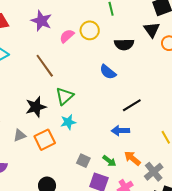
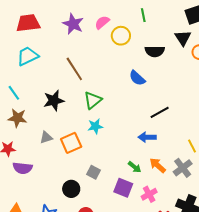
pink semicircle: (67, 36) -> (102, 22), moved
black star: (36, 107) -> (54, 101), moved
gray square: (83, 161) -> (94, 172), moved
gray cross: (154, 172) -> (183, 168), moved

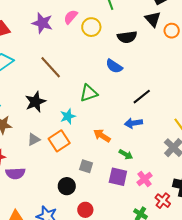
green triangle: (93, 100) -> (89, 93), moved, turned 30
cyan star: (95, 126) -> (68, 116), moved
orange arrow: (158, 165) -> (102, 136), moved

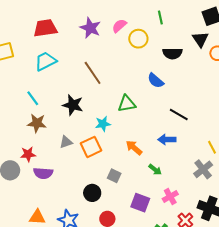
black line: (142, 97) -> (179, 114), turned 60
black star: (35, 102) -> (73, 105), turned 30
purple square: (118, 177) -> (140, 203), moved

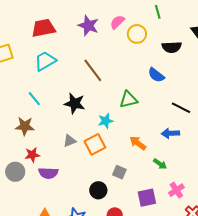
brown star: (37, 123) -> (25, 126), moved
purple square: (140, 203) -> (147, 198), turned -30

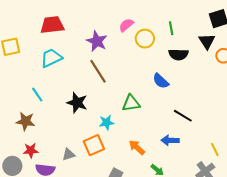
green line: (158, 12) -> (171, 28), moved
purple star: (88, 26) -> (97, 41), moved
gray triangle: (70, 141) -> (69, 154), moved

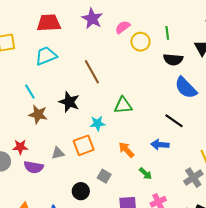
purple star: (97, 41) -> (92, 19), moved
blue semicircle: (161, 81) -> (186, 88), moved, size x1.4
brown star: (26, 121) -> (38, 114), moved

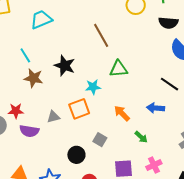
brown line: (92, 72) -> (101, 35), moved

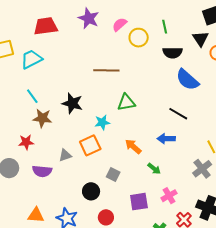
cyan trapezoid: (41, 20) -> (31, 59), moved
brown line: (101, 35) -> (106, 70), turned -55
red star: (16, 111) -> (26, 142), moved

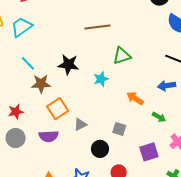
red star: (26, 142) -> (16, 112), moved
orange square: (90, 145) -> (58, 109), moved
gray triangle: (65, 155) -> (80, 124), moved

